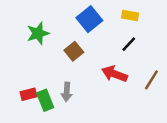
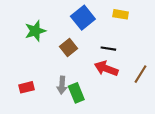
black line: (129, 44) -> (108, 49), moved, turned 56
green rectangle: (45, 100) -> (76, 93), moved

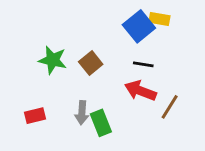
blue square: (83, 18) -> (139, 26), moved
green star: (35, 31) -> (53, 60), moved, turned 30
brown line: (140, 74) -> (170, 107), moved

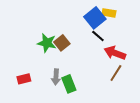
green star: (53, 60) -> (47, 43), moved
black line: (143, 64) -> (98, 36), moved, turned 32
red arrow: (140, 91) -> (115, 53), moved

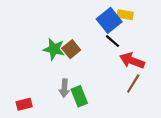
red rectangle: (24, 79) -> (24, 104), moved

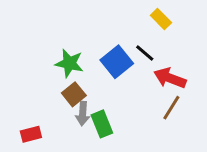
yellow rectangle: (125, 15) -> (161, 19), turned 35
blue square: (109, 20) -> (117, 62), moved
brown square: (71, 49) -> (74, 94), moved

